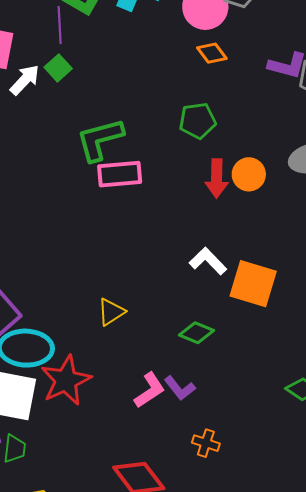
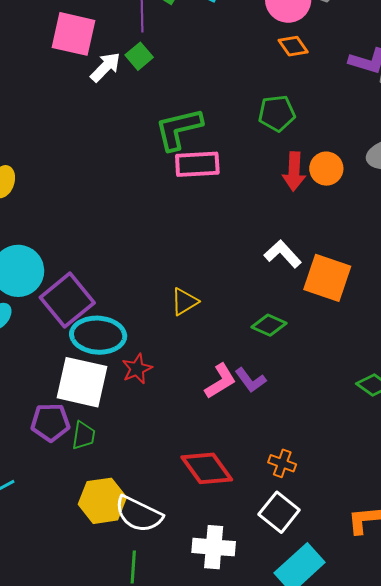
red star: (66, 380) -> (137, 369), size x0.6
orange cross: (206, 443) -> (282, 463), moved

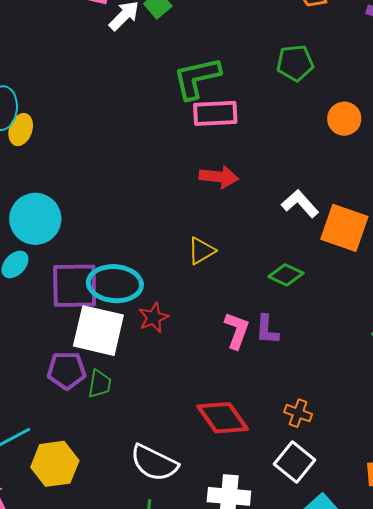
red arrow: (294, 171) -> (219, 177), moved, turned -87
purple square: (67, 300) -> (75, 286), moved, turned 38
purple L-shape: (251, 380) -> (267, 330), turned 40
pink L-shape: (220, 381) -> (237, 330), turned -39
yellow hexagon: (102, 501) -> (55, 464), moved

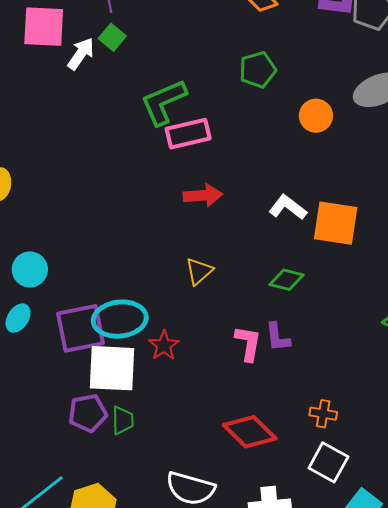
cyan circle: (35, 219) -> (30, 269), size x0.7

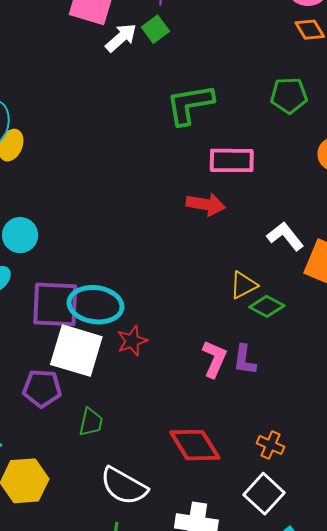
pink rectangle: (188, 134) -> (232, 160), moved
yellow triangle: (199, 271) -> (243, 285), moved
green trapezoid: (123, 420) -> (91, 422), moved

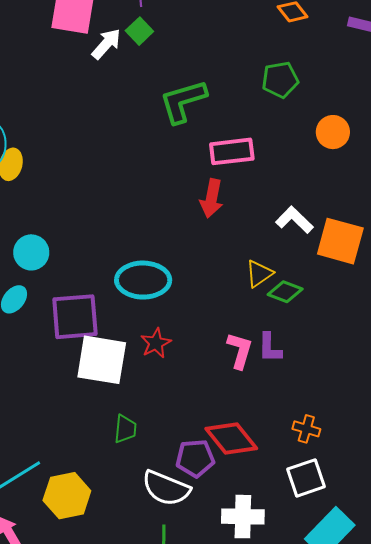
red arrow: (206, 204) -> (212, 198), turned 99
cyan ellipse: (96, 305) -> (143, 280), moved
purple pentagon: (42, 388) -> (195, 458), moved
white square: (264, 494) -> (306, 478), turned 36

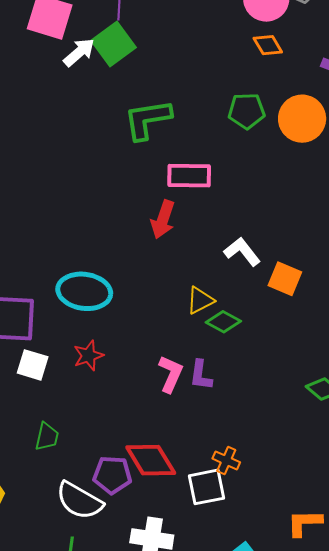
green square: (139, 31) -> (114, 44), size x1.6
orange circle: (333, 132) -> (302, 119), moved, size x1.4
orange square: (340, 241) -> (285, 279), size x0.7
white square: (102, 360) -> (33, 365), size x0.6
white square: (306, 478) -> (207, 487), moved

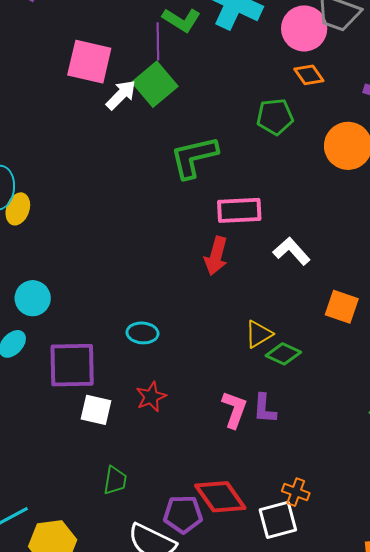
green pentagon: (247, 111) -> (275, 117), moved
white L-shape: (242, 252) -> (292, 251), moved
cyan ellipse: (84, 291) -> (142, 333), size x0.6

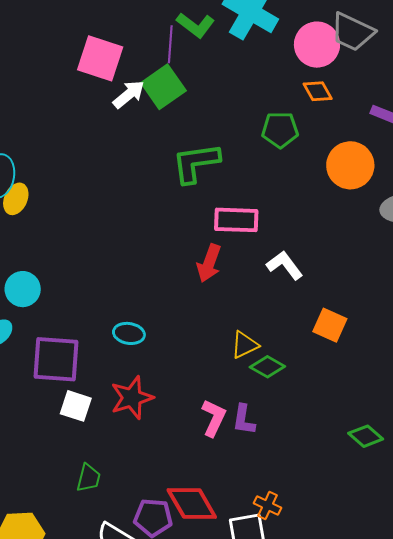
red star: (151, 397) -> (132, 398), size x1.4

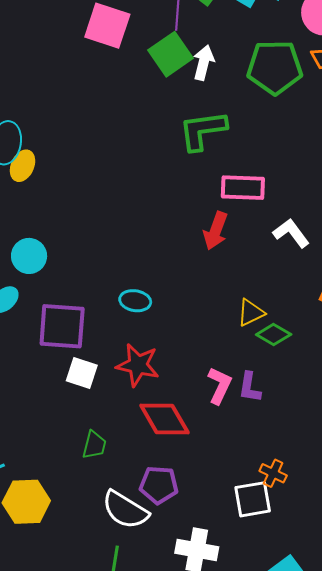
white arrow: (129, 94) -> (204, 63), moved, turned -36
green pentagon: (280, 130) -> (275, 67), moved, size x1.5
red star: (132, 398) -> (138, 365), turned 30
red diamond: (192, 504) -> (164, 419), moved

